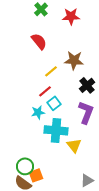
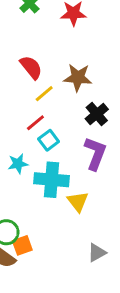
red semicircle: (39, 41) -> (31, 67), moved
cyan star: (38, 112) -> (18, 164), moved

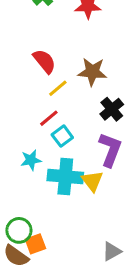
yellow triangle: (78, 202) -> (92, 181), moved

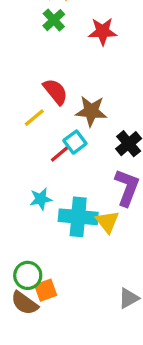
brown star: (92, 72) -> (91, 111), moved
yellow line: (58, 88) -> (34, 118), moved
cyan square: (62, 136) -> (75, 142), moved

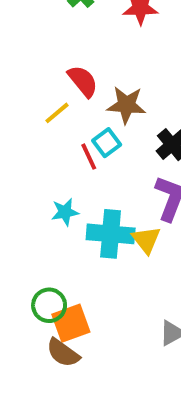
red line: (60, 153) -> (89, 157), turned -75
orange square: (46, 290) -> (71, 323), size x1.4
brown semicircle: (24, 303) -> (63, 353), moved

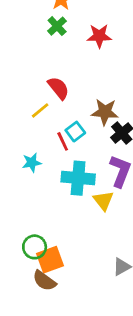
brown star: (126, 105) -> (105, 112), moved
cyan star: (65, 212) -> (32, 163), moved
cyan cross: (111, 234) -> (78, 178), moved

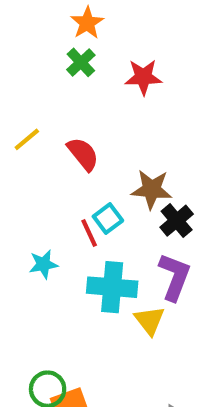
yellow line: (40, 110) -> (27, 139), moved

